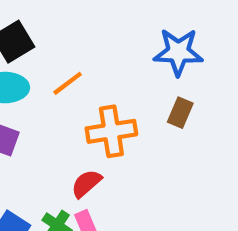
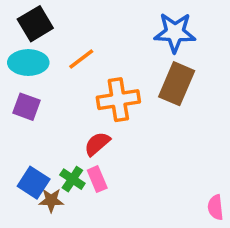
brown rectangle: (180, 113) -> (177, 84), size x1.6

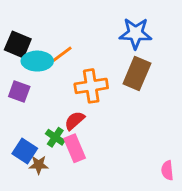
black square: (35, 24) -> (18, 44), moved, turned -36
cyan ellipse: (28, 63) -> (37, 61), moved
green cross: (72, 179) -> (55, 137), moved
pink rectangle: (97, 179) -> (75, 148), size x1.4

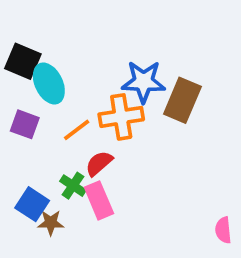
blue star: (136, 33) -> (143, 82), moved
orange line: (62, 54) -> (77, 130), moved
cyan ellipse: (37, 61) -> (49, 84), turned 64

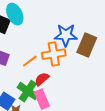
cyan ellipse: (49, 84) -> (15, 14), moved
green cross: (73, 186) -> (28, 91), size x1.5

